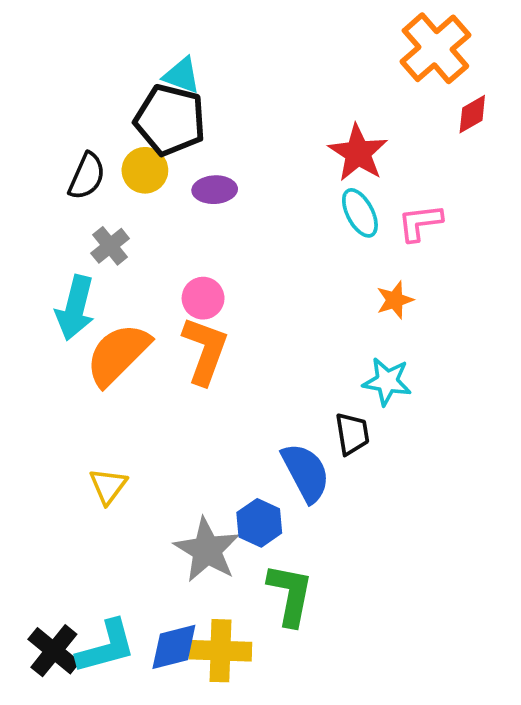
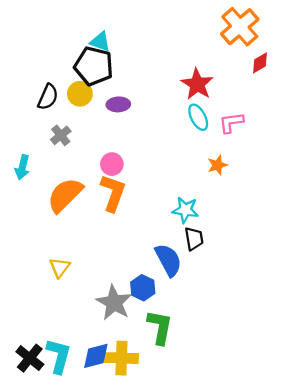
cyan arrow: (75, 308) -> (22, 167), moved, size x0.7
cyan star: (387, 381) -> (185, 210), moved
cyan L-shape: (106, 647) -> (59, 356), turned -60

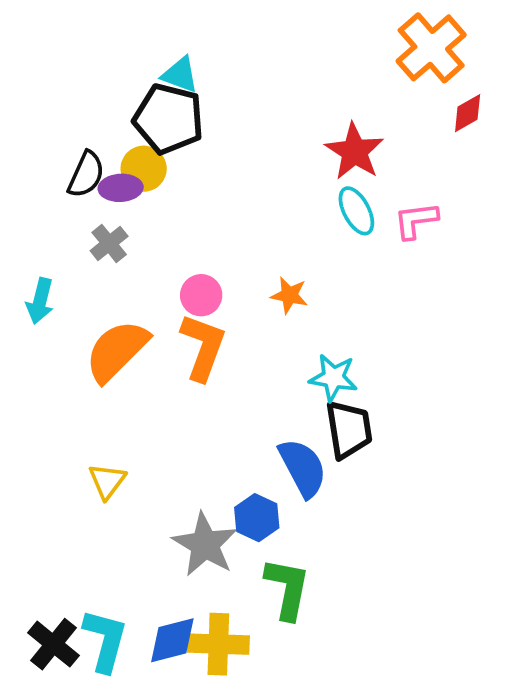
purple ellipse: (118, 104) -> (121, 188), moved
orange star: (217, 165) -> (289, 295), moved, turned 30
black trapezoid: (194, 239) -> (349, 429), size x1.4

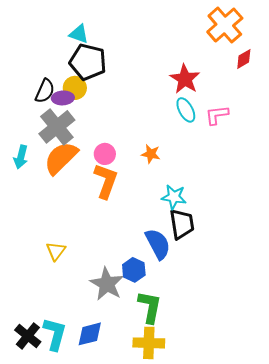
cyan triangle: (180, 75) -> (79, 34), moved
gray cross: (109, 243) -> (57, 127), size x1.8
orange semicircle: (117, 351) -> (61, 158), moved
yellow cross: (218, 644) -> (149, 343), moved

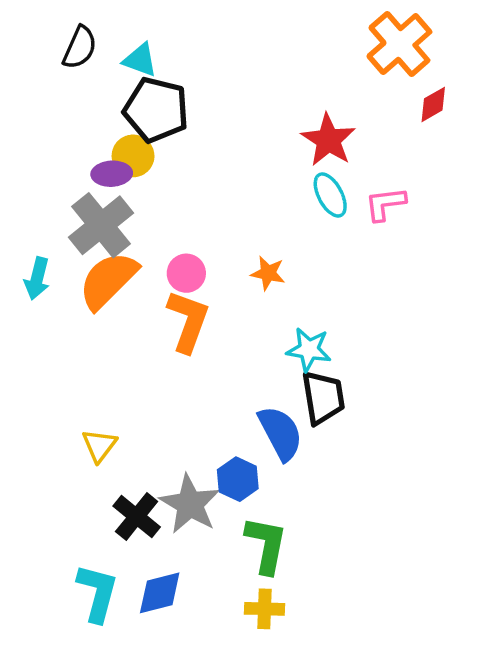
black semicircle: (45, 91) -> (80, 48), moved
black cross: (28, 336) -> (137, 516), moved
yellow cross: (149, 343) -> (264, 609), size x0.7

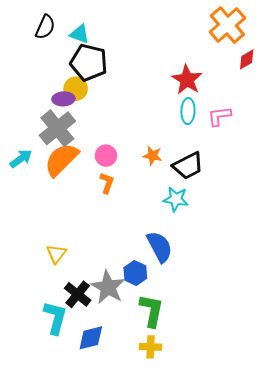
cyan ellipse: (330, 195) -> (188, 111), turned 30
cyan arrow: (37, 278) -> (21, 159), turned -140
orange L-shape: (188, 321) -> (107, 183), size x0.6
black trapezoid: (323, 397) -> (188, 166), moved, turned 72
cyan L-shape: (97, 593) -> (55, 318), moved

